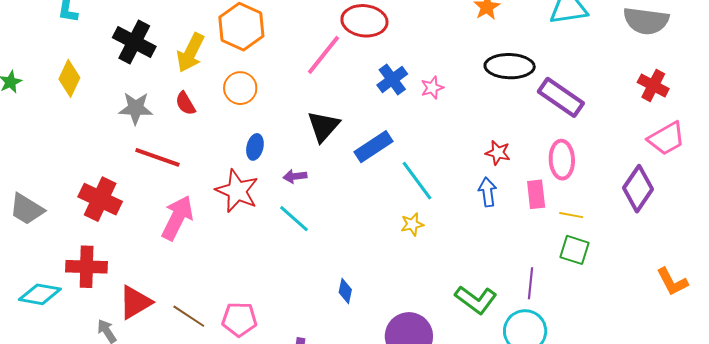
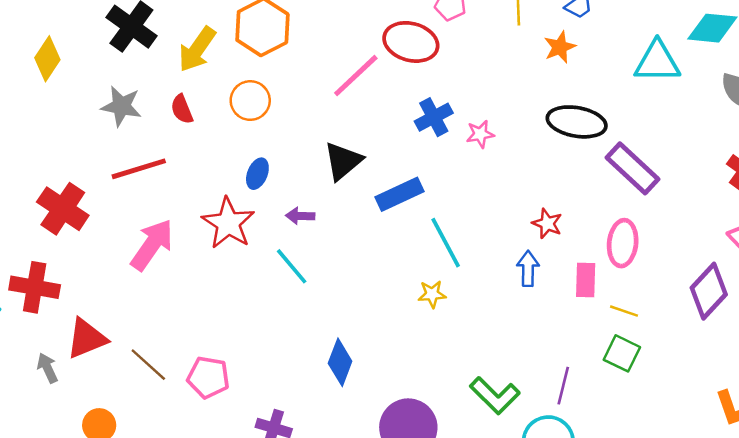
red line: (157, 157) -> (139, 169), turned -45
blue diamond: (345, 291) -> (340, 362), size x1.5

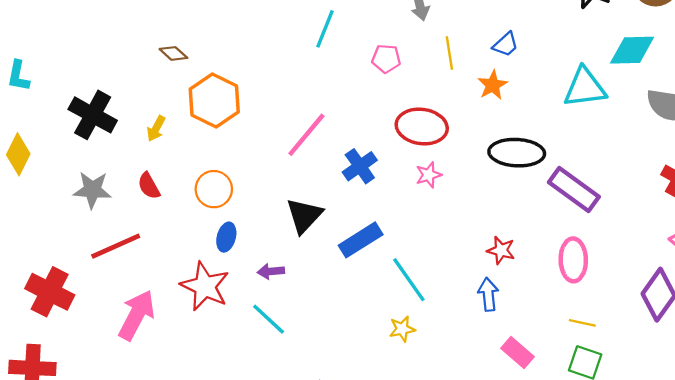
red ellipse: (411, 42) -> (422, 127), moved
yellow arrow: (197, 49) -> (156, 129), size x0.6
orange circle: (250, 101) -> (214, 189), moved
blue cross: (434, 117) -> (360, 166), moved
pink rectangle: (586, 280) -> (517, 352), moved, turned -44

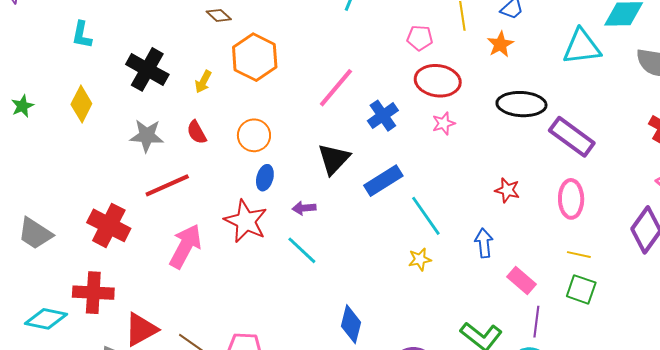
pink pentagon: (386, 59) -> (420, 38), moved
blue arrow: (488, 294) -> (484, 243), moved

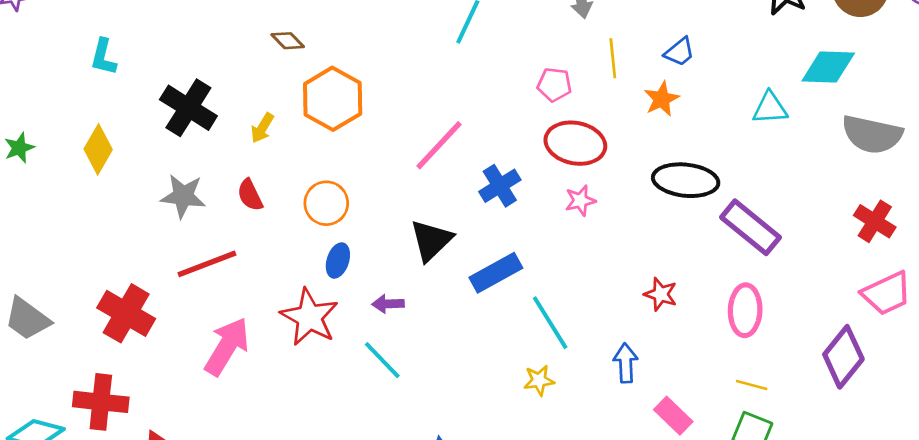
cyan triangle: (582, 47) -> (770, 108), size x0.7

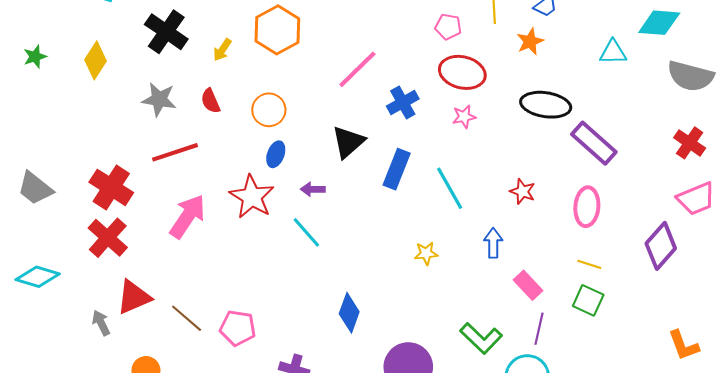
blue rectangle: (496, 273) -> (397, 169), turned -42
cyan line: (550, 323) -> (450, 188), moved
red cross: (101, 402) -> (108, 238), moved, turned 33

